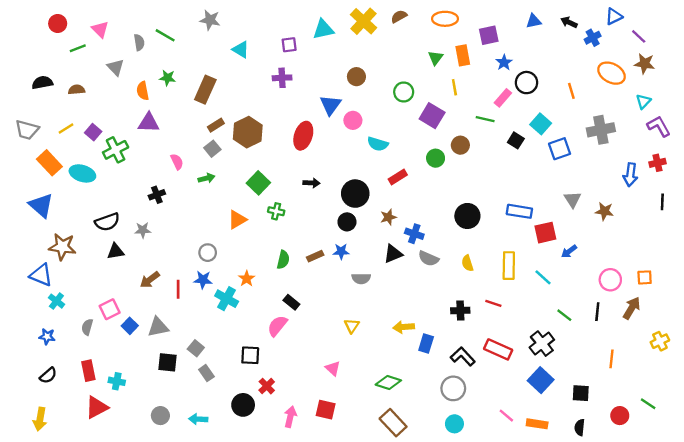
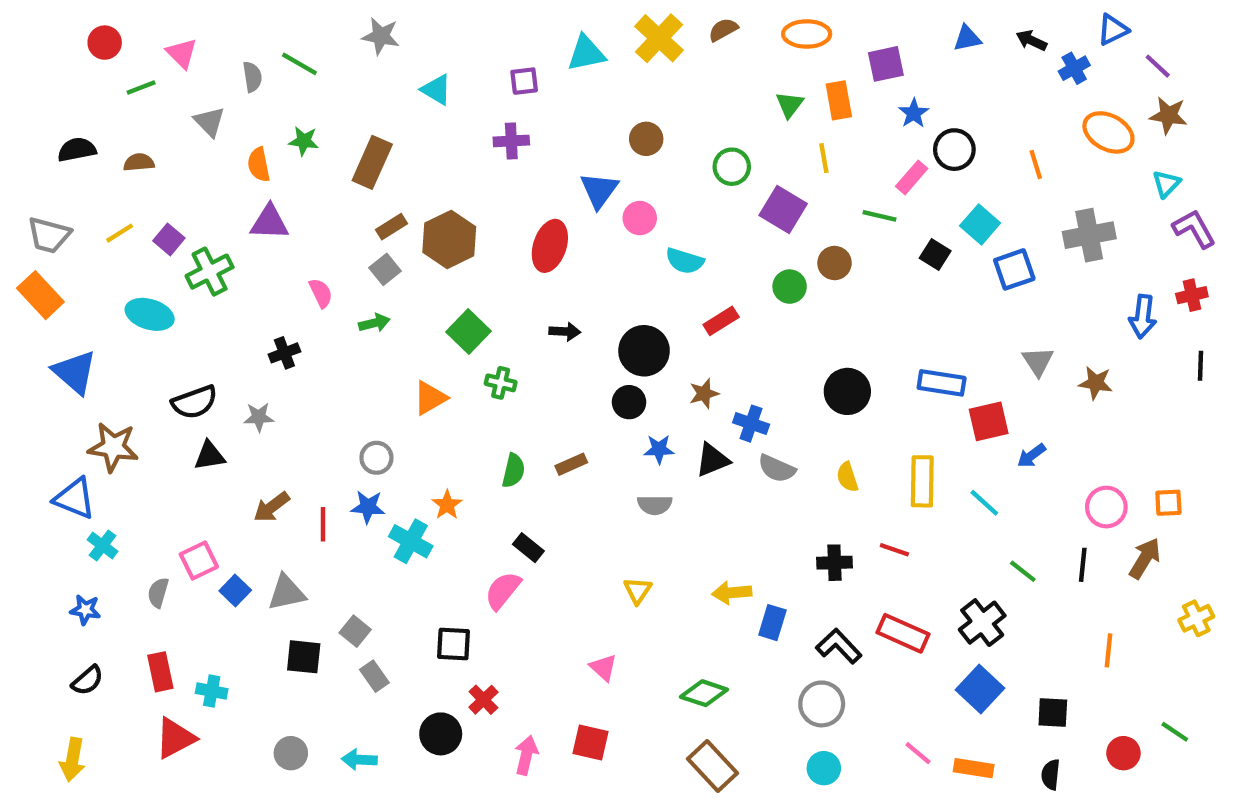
orange rectangle: (49, 163) -> (40, 295), moved
blue star: (341, 251) -> (659, 449), moved

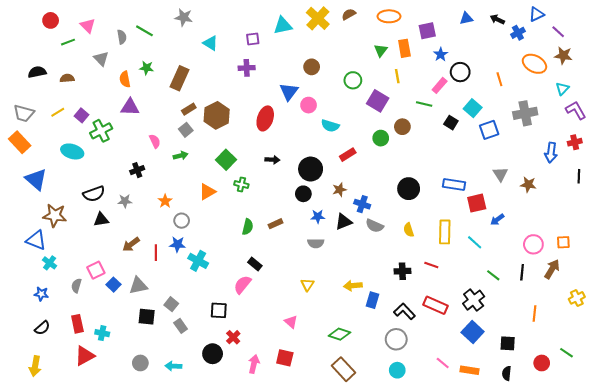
orange star: (447, 505) -> (165, 201), moved

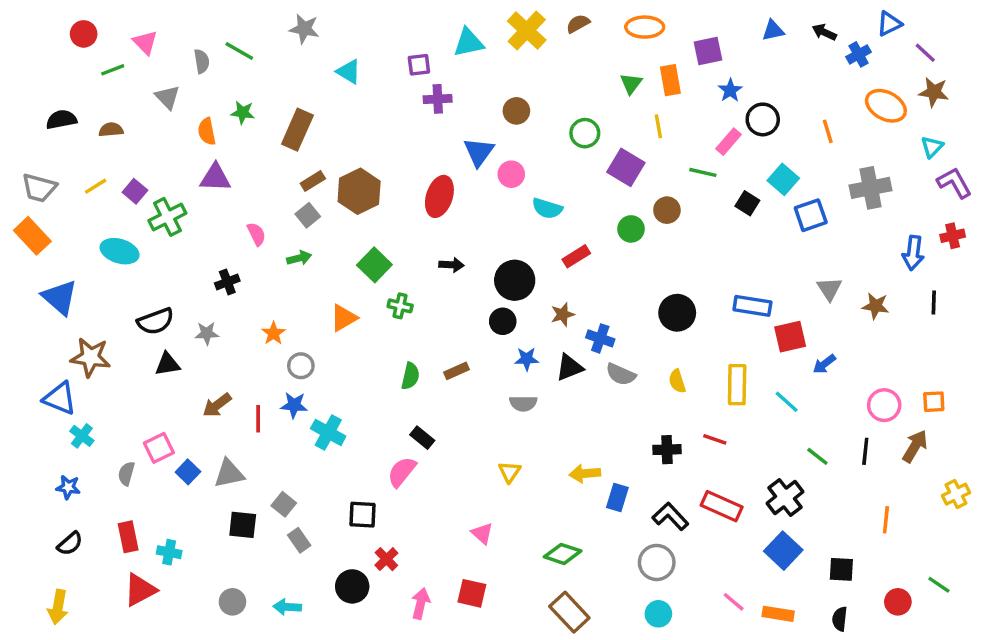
purple cross: (247, 68) -> (438, 99), moved
black line: (579, 176) -> (934, 302), moved

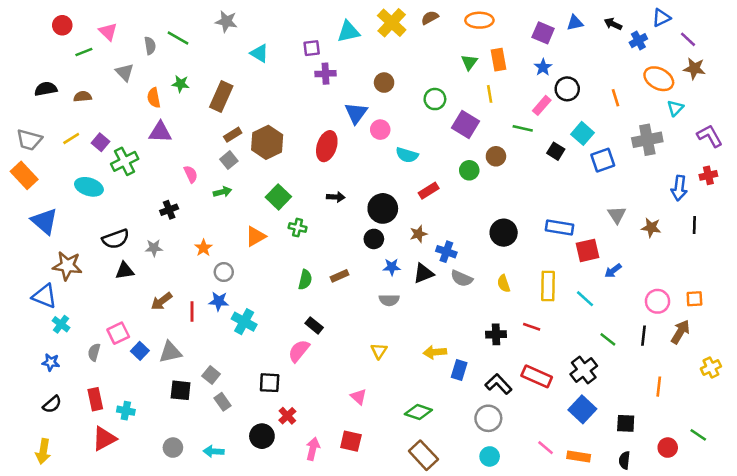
purple square: (708, 51) -> (543, 33), moved, turned 35
cyan triangle: (932, 147) -> (675, 108), moved

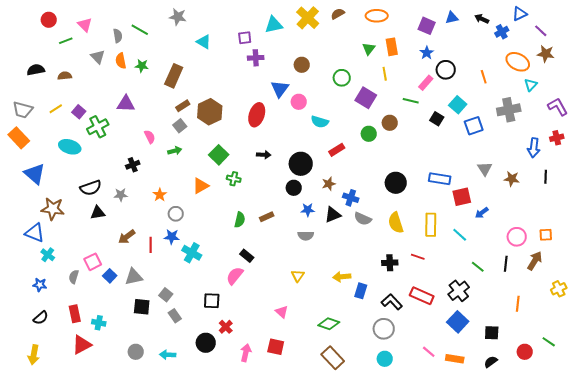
orange semicircle: (154, 98) -> (121, 61), moved
yellow semicircle: (504, 283) -> (396, 223), size x1.5
black semicircle: (624, 460) -> (491, 362), turned 48

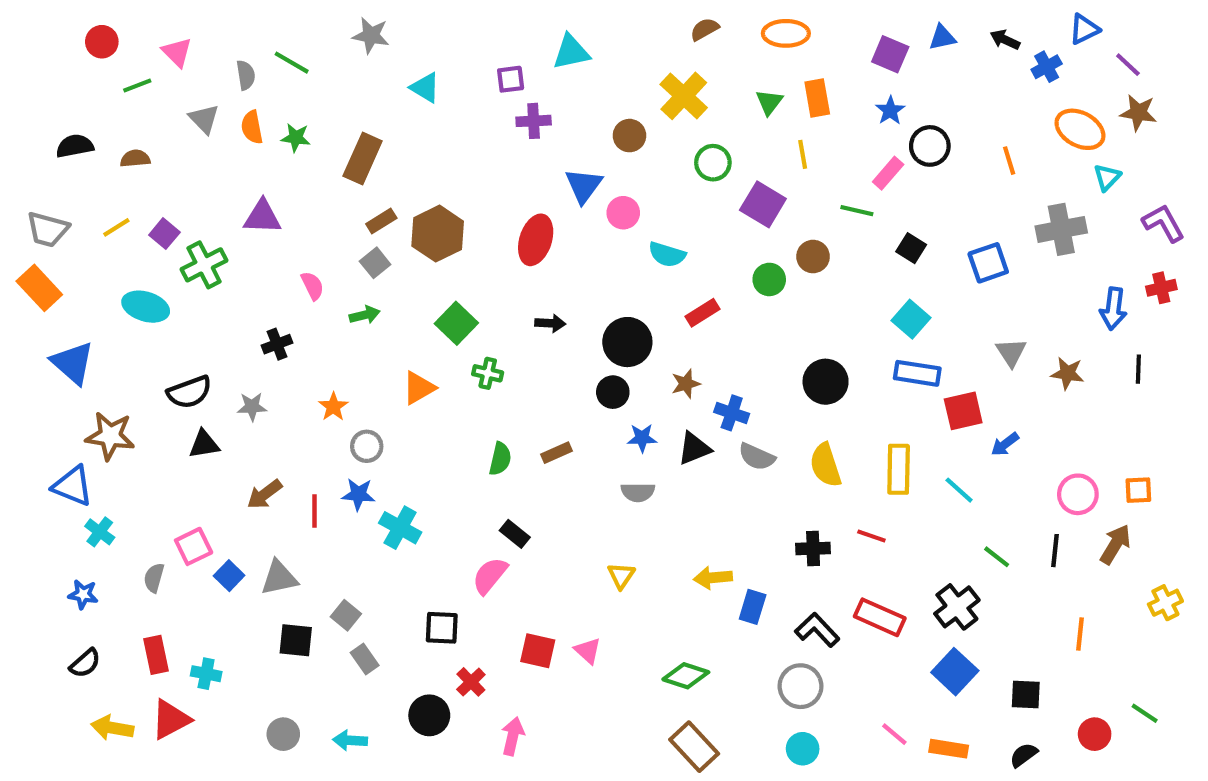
yellow cross: (308, 18) -> (684, 96), moved
cyan square: (458, 105) -> (911, 319), moved
red square: (276, 347) -> (538, 651), moved
yellow arrow: (34, 355) -> (112, 728), moved, turned 90

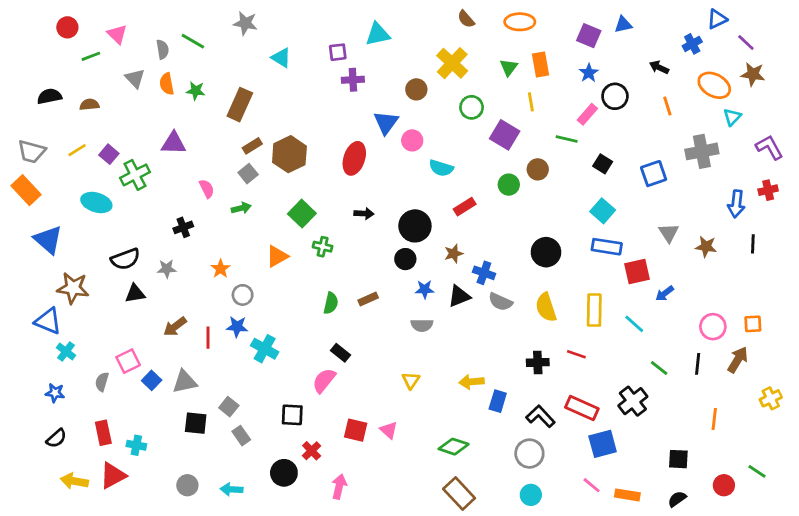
brown semicircle: (705, 29) -> (466, 19), turned -102
black arrow: (1005, 40) -> (659, 67), moved
blue square: (955, 672) -> (603, 444), moved, turned 32

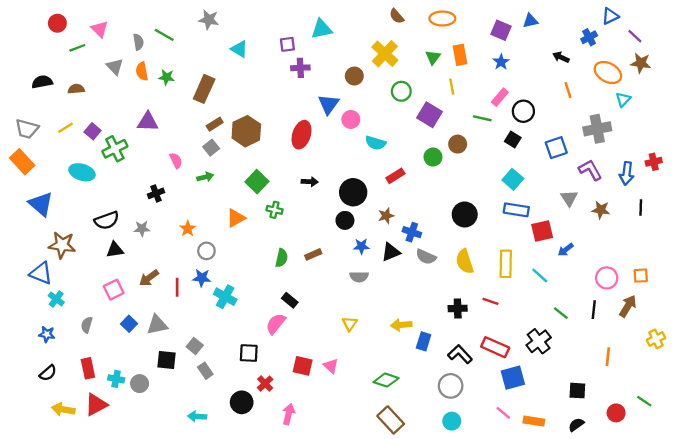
black circle: (615, 96) -> (523, 111), moved
purple L-shape: (769, 147) -> (590, 170), moved
pink square: (128, 361) -> (114, 290), moved
gray circle: (187, 485) -> (140, 384), moved

